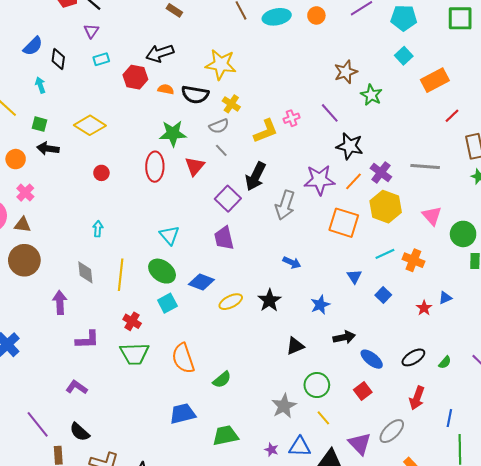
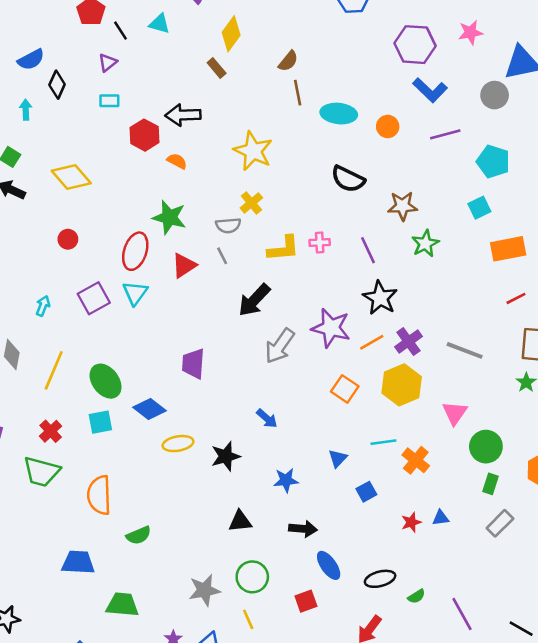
black semicircle: (195, 95) -> (348, 179), moved
purple square: (228, 199) -> (94, 298), moved
orange square: (344, 223) -> (345, 389), size x0.7
cyan triangle: (169, 235) -> (135, 293), moved

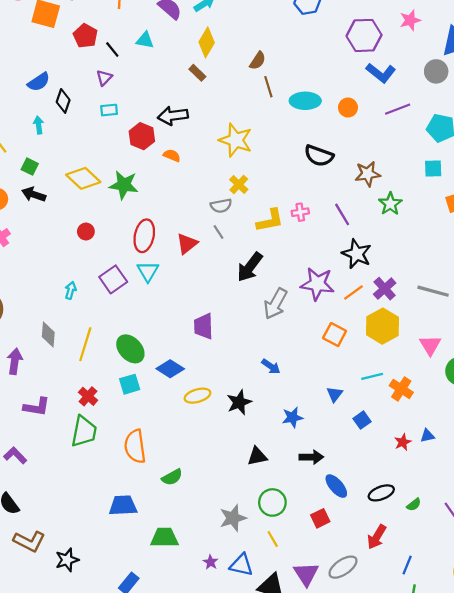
cyan square: (479, 208) -> (433, 169), turned 30
green star: (169, 217) -> (124, 185), moved
green trapezoid: (42, 472) -> (84, 431), turned -88

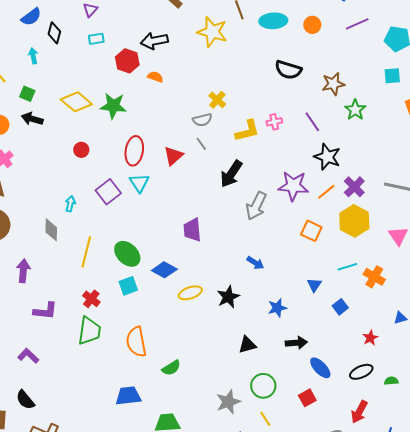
yellow star: (236, 140) -> (212, 32), moved
gray diamond: (48, 334) -> (51, 230), moved
red star: (403, 442) -> (370, 338), moved
green semicircle: (414, 505) -> (391, 381), turned -144

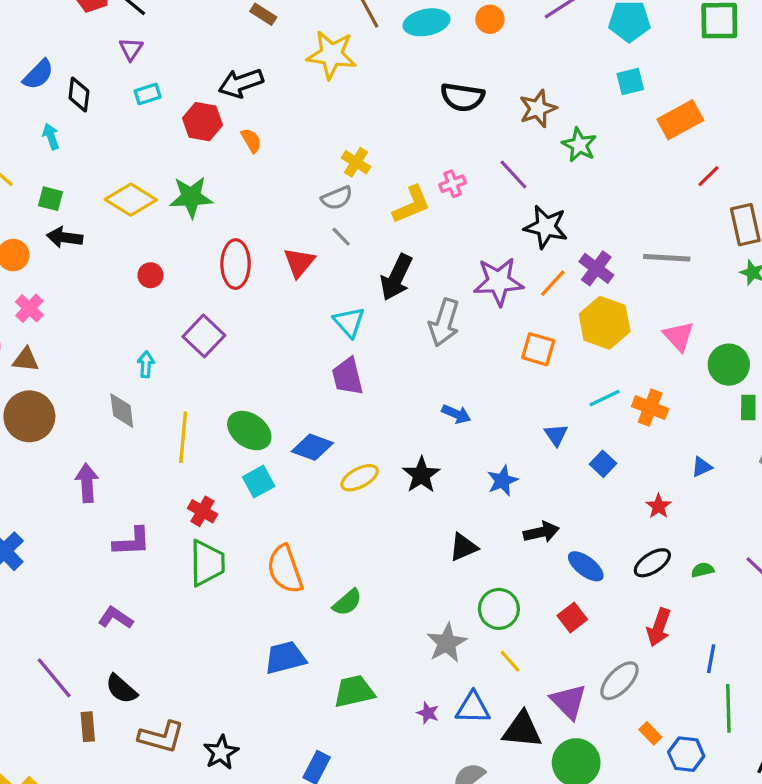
orange semicircle: (155, 77) -> (251, 140), turned 49
cyan triangle: (139, 183) -> (349, 322), moved

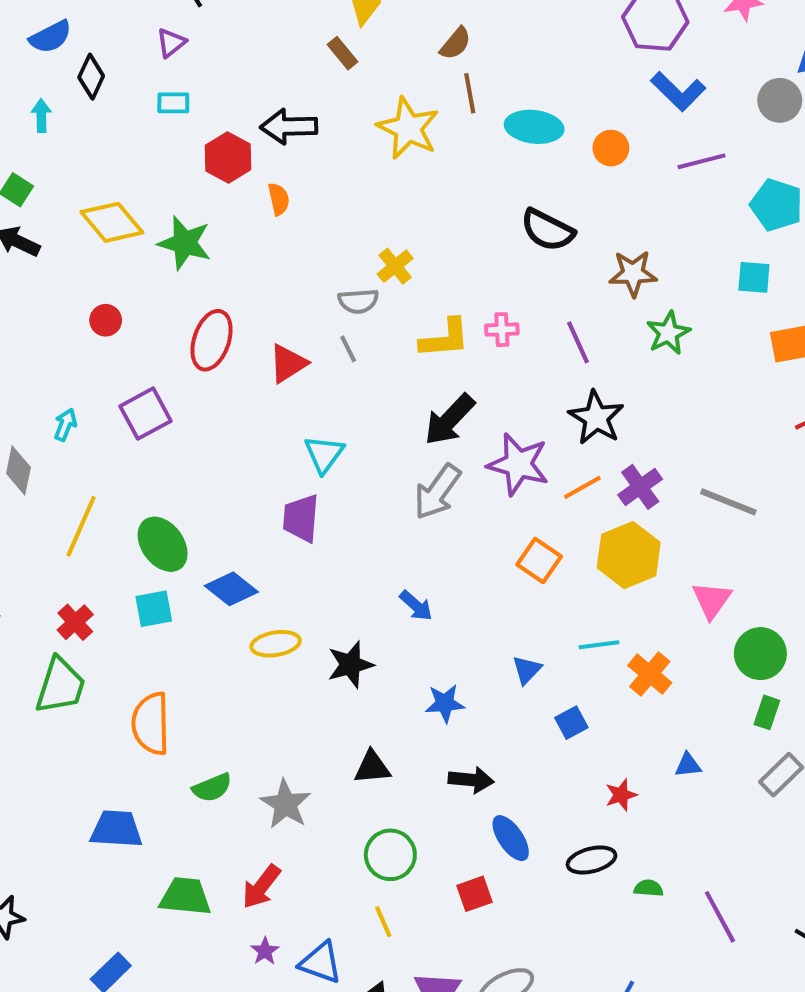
black arrow: (396, 277) -> (450, 420), moved
red arrow: (659, 627) -> (261, 887), moved
gray star: (447, 643) -> (286, 804), moved, turned -30

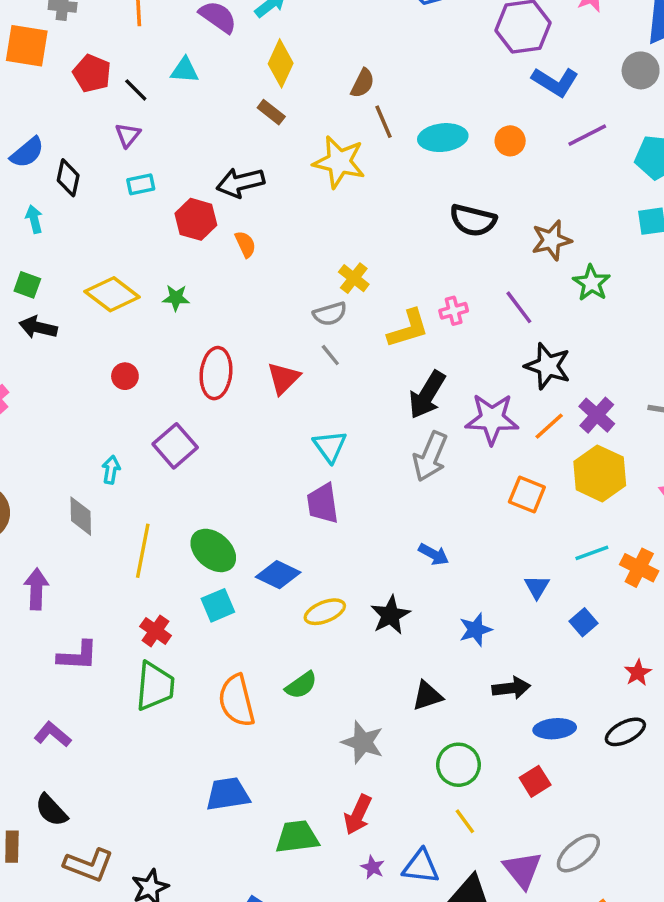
green star: (185, 243) -> (176, 298), size x0.6
green semicircle: (212, 788) -> (301, 685), moved
blue ellipse: (511, 838) -> (555, 729), turned -48

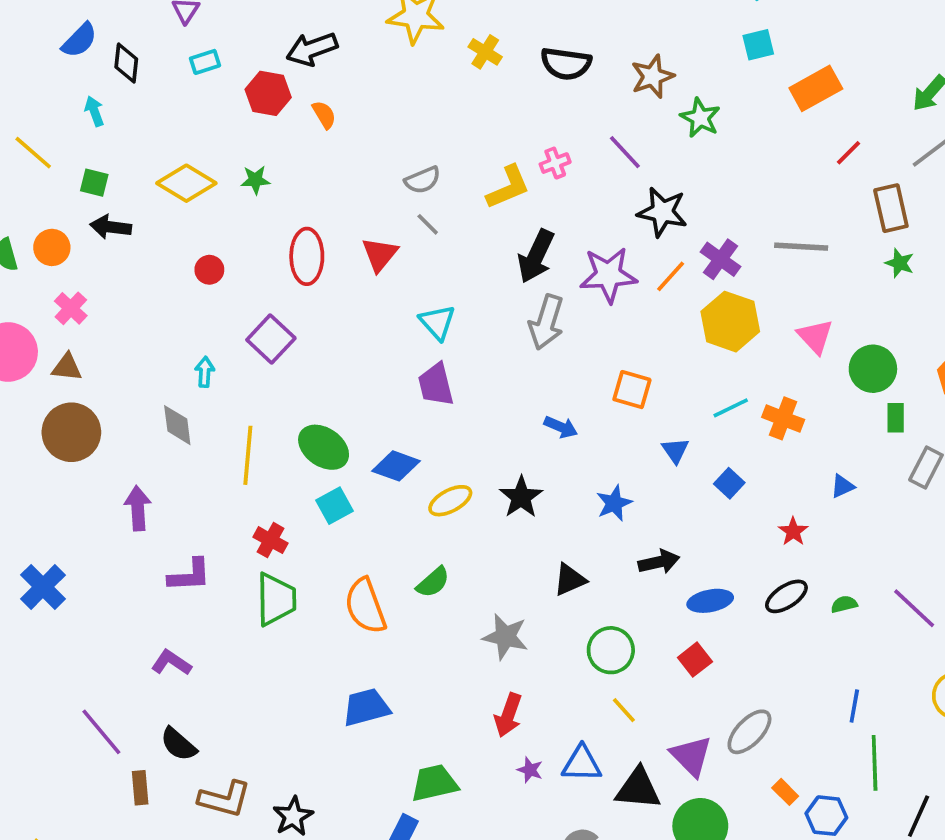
yellow cross: (354, 278) -> (485, 52), moved
orange square: (527, 494) -> (632, 390), moved
green trapezoid: (297, 837) -> (434, 783), moved

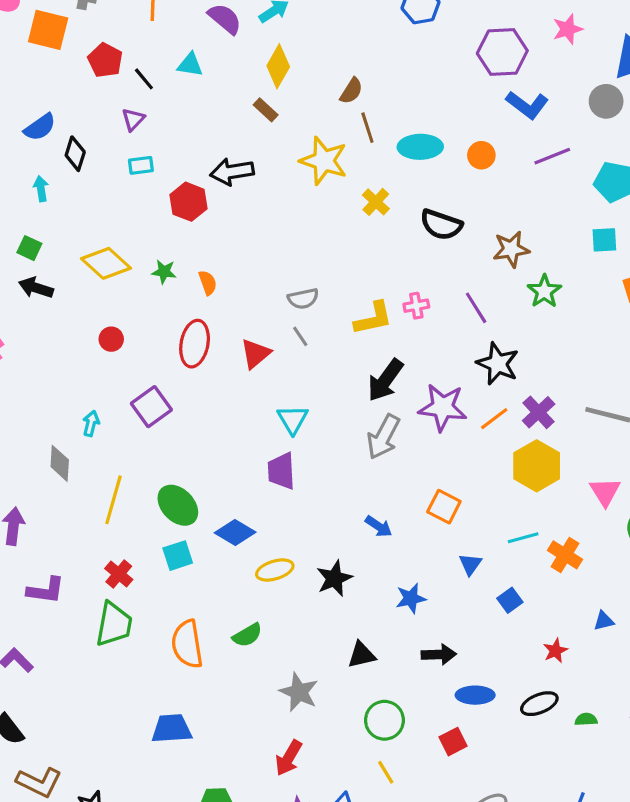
orange semicircle: (324, 115) -> (208, 283), moved

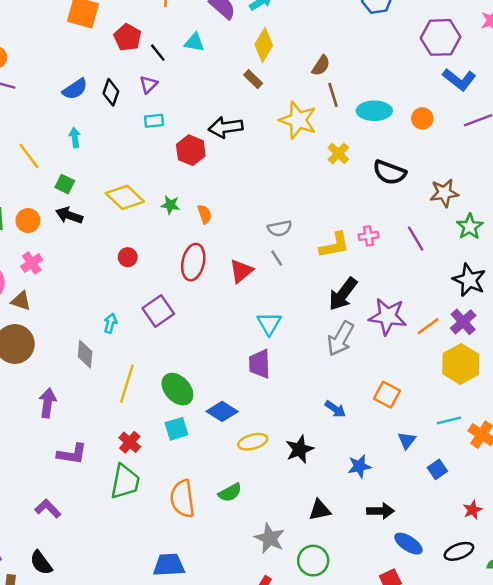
black diamond: (75, 154) -> (111, 92), moved
black star: (498, 364) -> (469, 280), moved
blue ellipse: (475, 695) -> (408, 544), turned 32
green circle: (384, 720) -> (313, 561), moved

